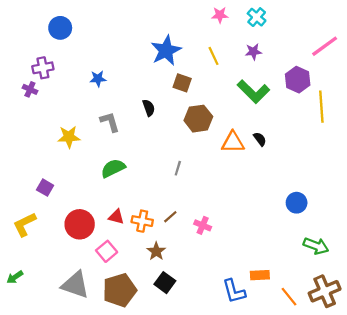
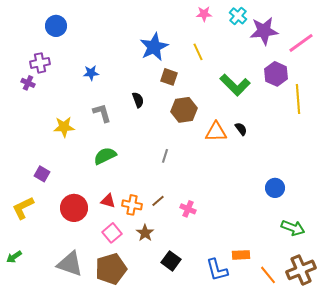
purple star: (253, 52) -> (264, 31), moved, size x1.8
pink square: (107, 251) -> (112, 233), moved
black square: (165, 283) -> (171, 261), moved

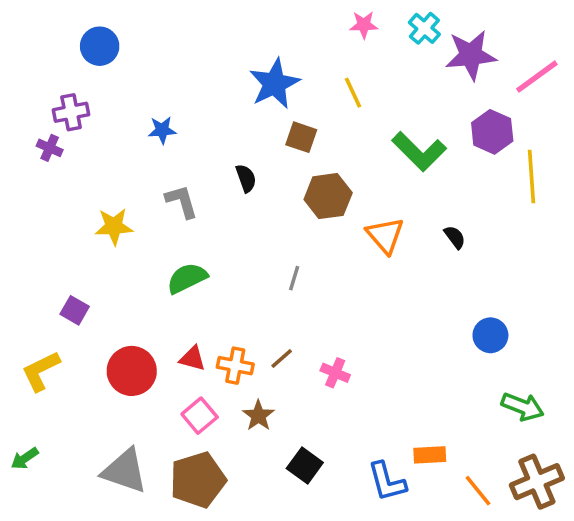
black semicircle: (241, 129) -> (455, 237), moved
orange triangle: (216, 132) -> (385, 235), turned 50

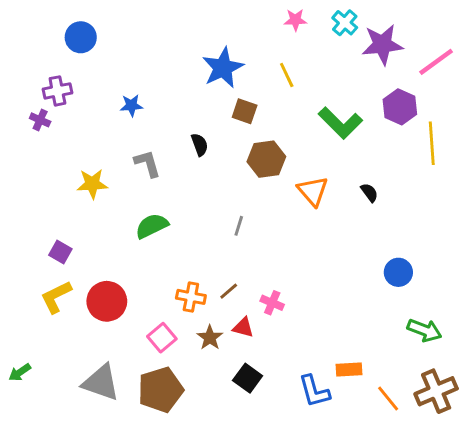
red triangle: (192, 358) -> (243, 327), moved
yellow L-shape: (41, 371) -> (56, 297), moved

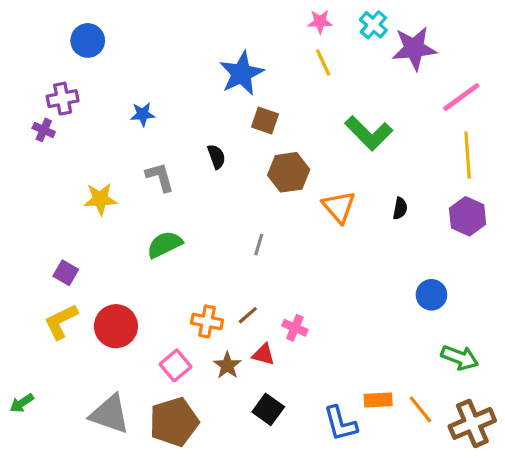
pink line: (436, 62) -> (461, 97), moved
yellow line: (287, 75) -> (323, 62), moved
purple hexagon: (400, 107) -> (468, 216), moved
black semicircle: (369, 192) -> (400, 208), turned 48
orange line: (388, 398) -> (420, 409), moved

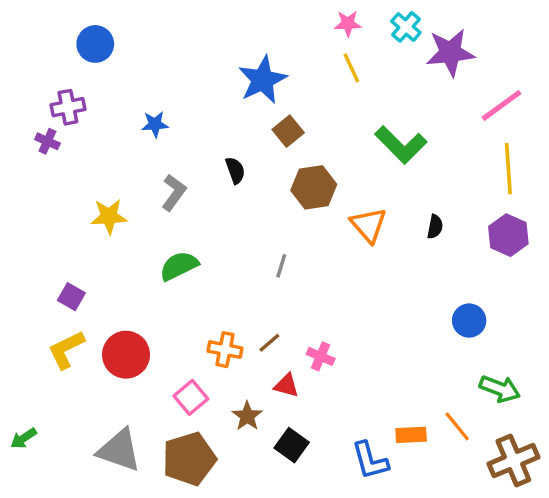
brown square: (265, 121) -> (288, 131), turned 32
gray L-shape: (160, 177) -> (174, 192), turned 52
brown star: (227, 365) -> (247, 416), moved
orange line: (420, 409) -> (457, 426), moved

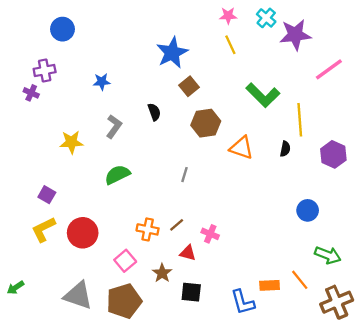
yellow line: (508, 169) -> (300, 120), moved
orange triangle: (368, 225) -> (242, 148), turned -30
black square: (292, 445) -> (191, 292), turned -30

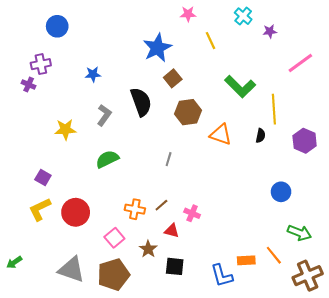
pink star: (228, 16) -> (188, 14), moved
purple star: (295, 35) -> (270, 31), size x0.5
black semicircle: (154, 112) -> (141, 102), size x1.8

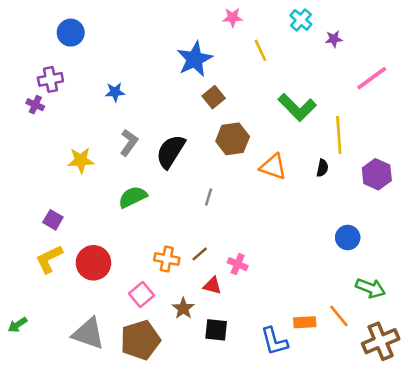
black semicircle: (141, 102) -> (171, 151), moved, turned -128

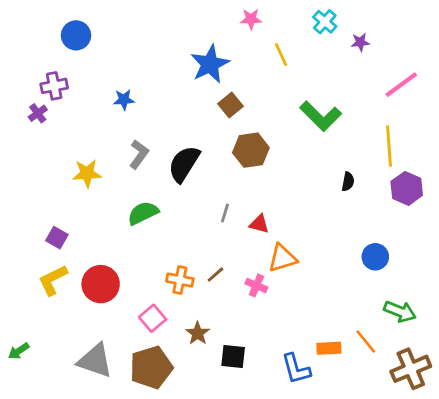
purple cross: (35, 105) -> (38, 113), turned 30
yellow line: (339, 135) -> (389, 146), moved
orange triangle: (273, 167) -> (282, 258), moved, turned -36
red triangle: (212, 286) -> (259, 224), moved

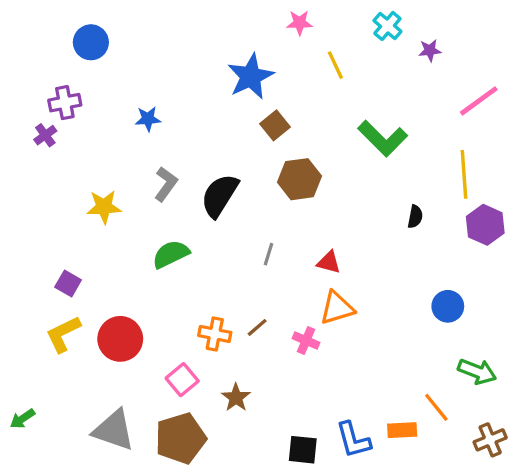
red triangle: (259, 224) -> (329, 262), moved
orange rectangle: (329, 348) -> (402, 430), moved
black square: (233, 357) -> (303, 450), moved
brown cross: (411, 369) -> (490, 440), size x0.7

